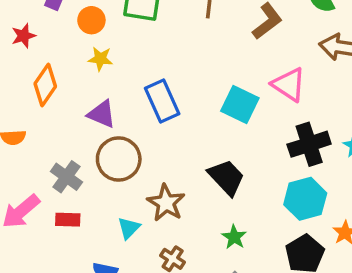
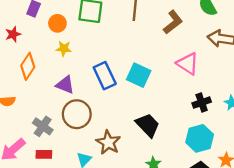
cyan square: (240, 105) -> (139, 75), moved
black cross: (309, 144) -> (202, 103), size x0.7

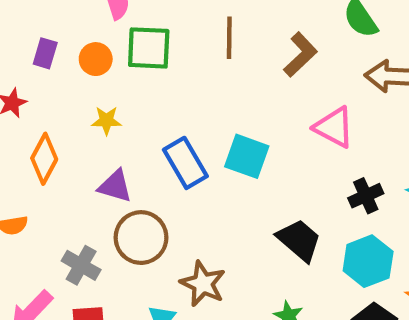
orange circle: (57, 23) -> (96, 59), moved
black trapezoid: (148, 125) -> (299, 240), moved

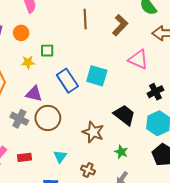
green square: (149, 48) -> (47, 51), moved, size x0.6
gray cross: (81, 265) -> (19, 119), moved
brown star: (203, 284) -> (93, 132), moved

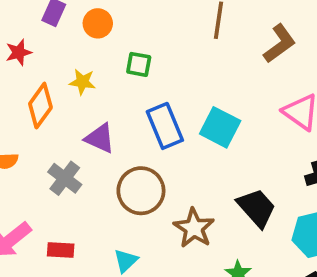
yellow star: (28, 62) -> (82, 82), moved
brown circle: (48, 118) -> (141, 191), moved

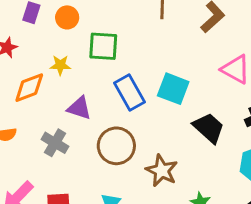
green square: (139, 64) -> (103, 46), size x1.5
orange diamond: (40, 106) -> (29, 88), turned 40
black trapezoid: (256, 208) -> (209, 128), moved

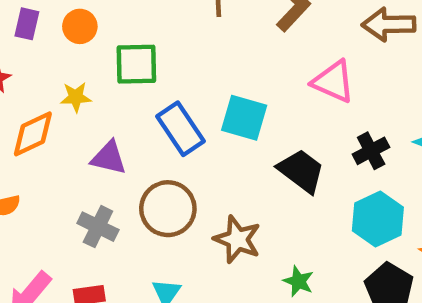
gray cross: (55, 143) -> (98, 227), moved

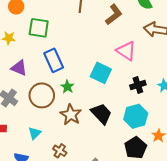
cyan square: (244, 118) -> (101, 73), moved
black trapezoid: (301, 171) -> (101, 114), moved
green star: (298, 281) -> (67, 87), moved

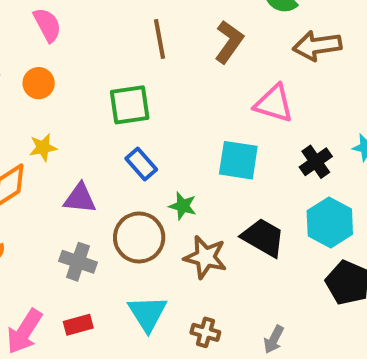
green square: (39, 28) -> (130, 105), moved
blue rectangle: (54, 60) -> (141, 164), size x0.7
cyan triangle: (35, 133) -> (147, 313), size x1.5

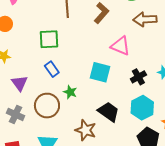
purple triangle: (80, 198) -> (20, 83), turned 42
brown star: (205, 257) -> (86, 130), moved

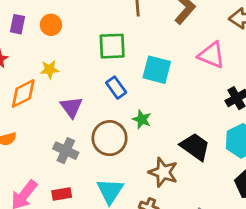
cyan square: (100, 72) -> (157, 70), moved

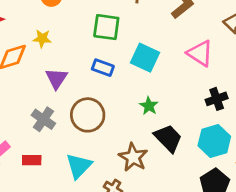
blue rectangle: (116, 88) -> (103, 68), turned -45
green star: (142, 119) -> (149, 106), moved

